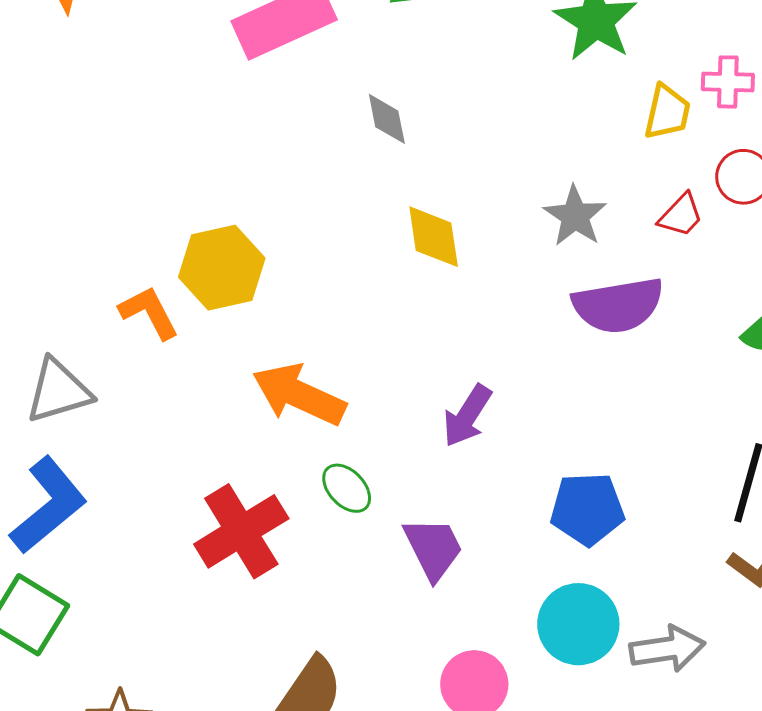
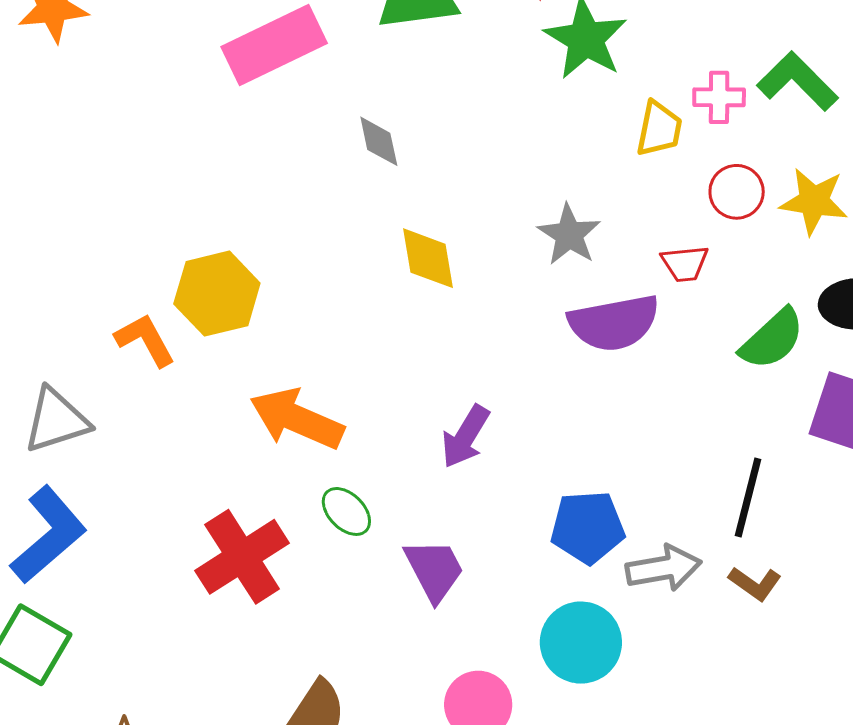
red trapezoid: (681, 215) -> (685, 263), moved, turned 42
gray arrow: (667, 649) -> (664, 568), moved

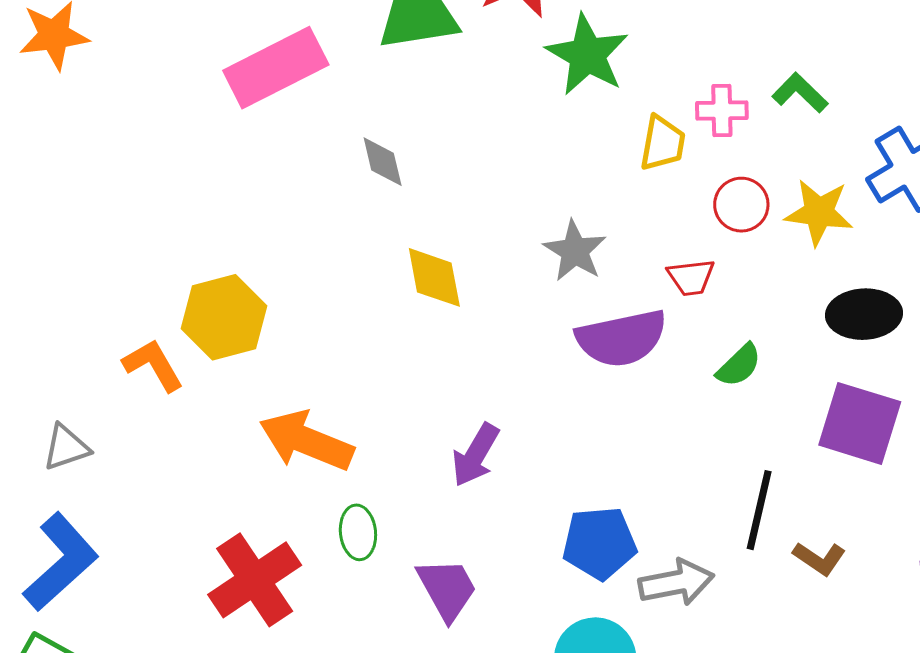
green L-shape: (798, 81) -> (800, 93), size x0.7
green semicircle: (772, 339) -> (739, 365), moved, size x0.7
gray triangle: (56, 420) -> (66, 447), size x0.7
green ellipse: (346, 511) -> (358, 532), turned 40
brown L-shape: (755, 584) -> (819, 558), moved

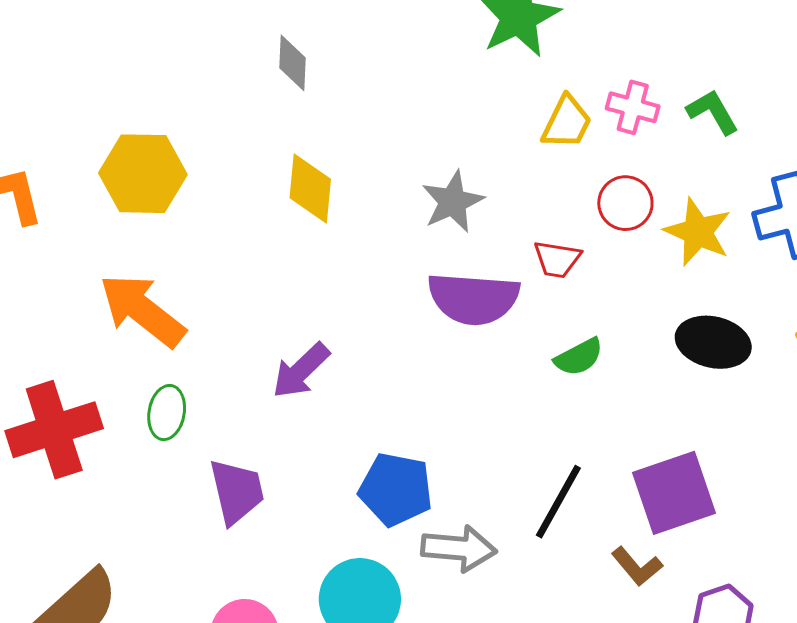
yellow hexagon: (224, 317) -> (143, 174), moved
purple square: (860, 423) -> (674, 493), moved, turned 38
brown L-shape: (819, 558) -> (637, 566), moved

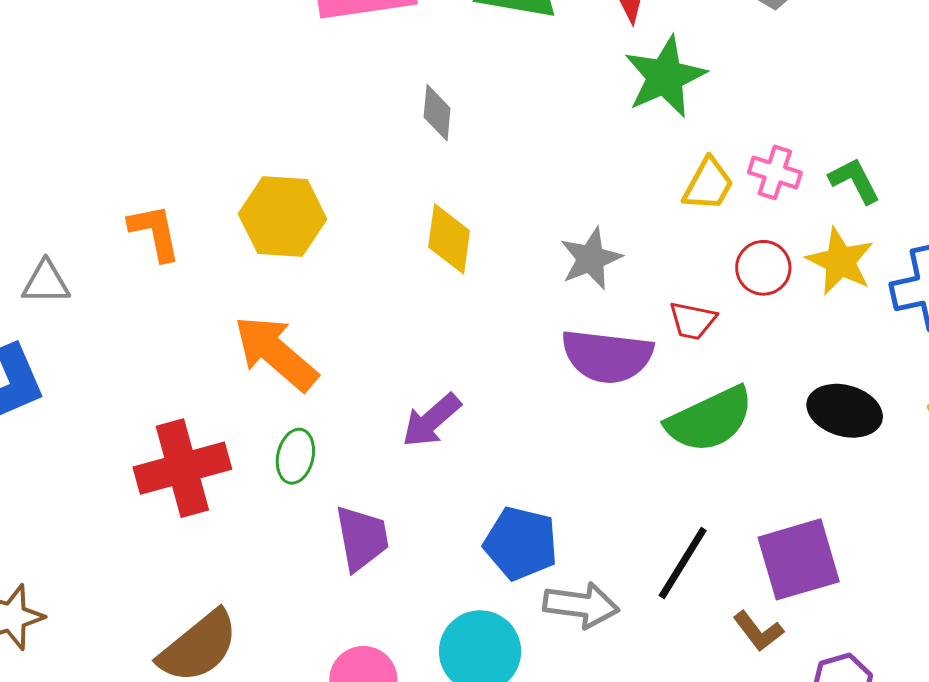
yellow star: (698, 232) -> (840, 261), moved
green semicircle: (579, 357) -> (710, 419), size x1.8

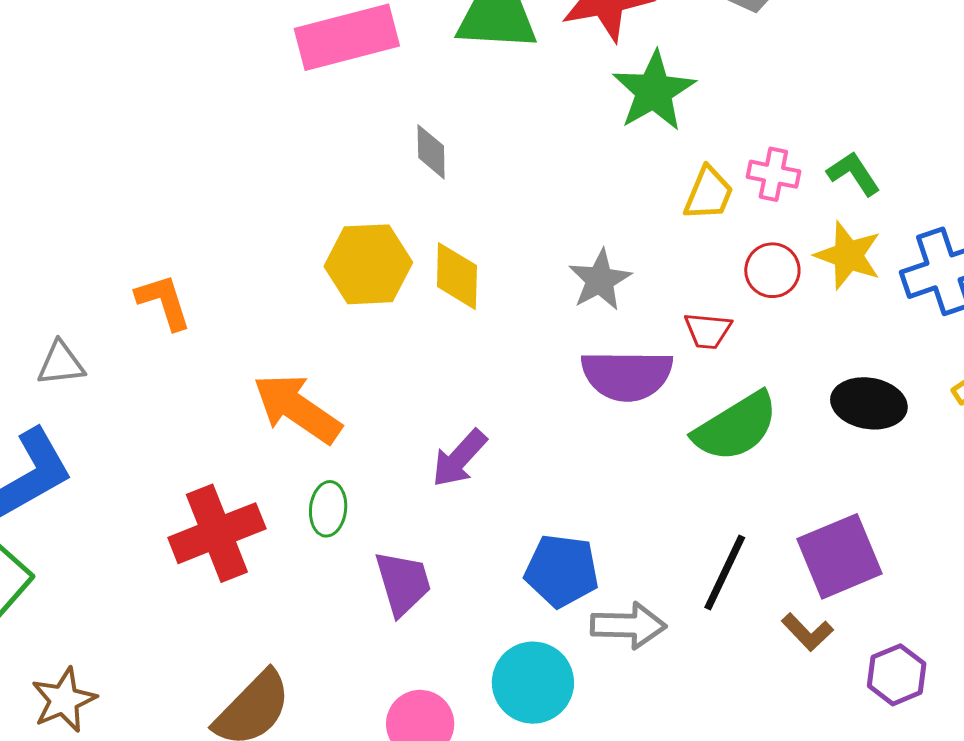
yellow hexagon: (283, 216) -> (368, 264), moved

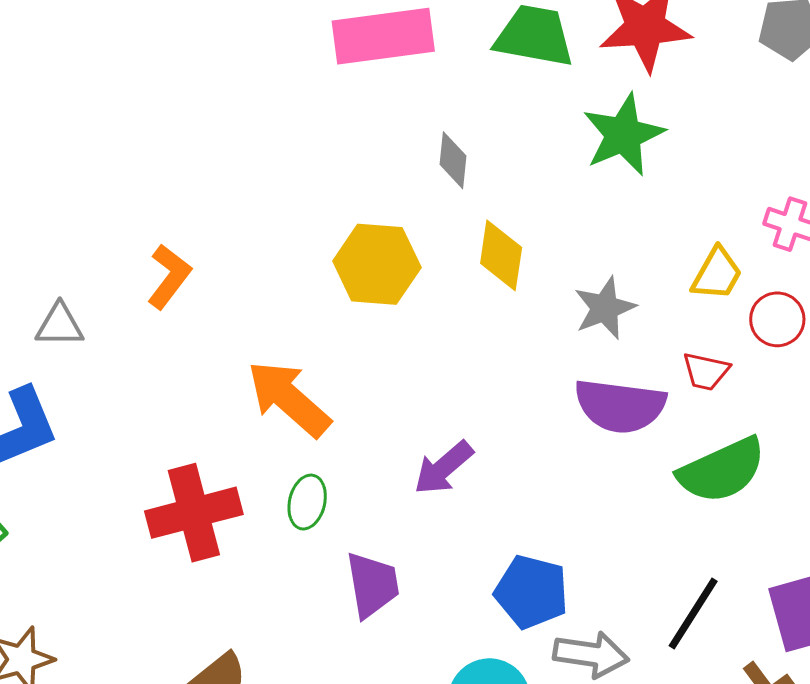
green star: (654, 91) -> (623, 135), moved
yellow trapezoid: (709, 194) -> (717, 274), moved
yellow diamond: (457, 276) -> (501, 255), moved
orange L-shape: (164, 302) -> (169, 276), turned 48

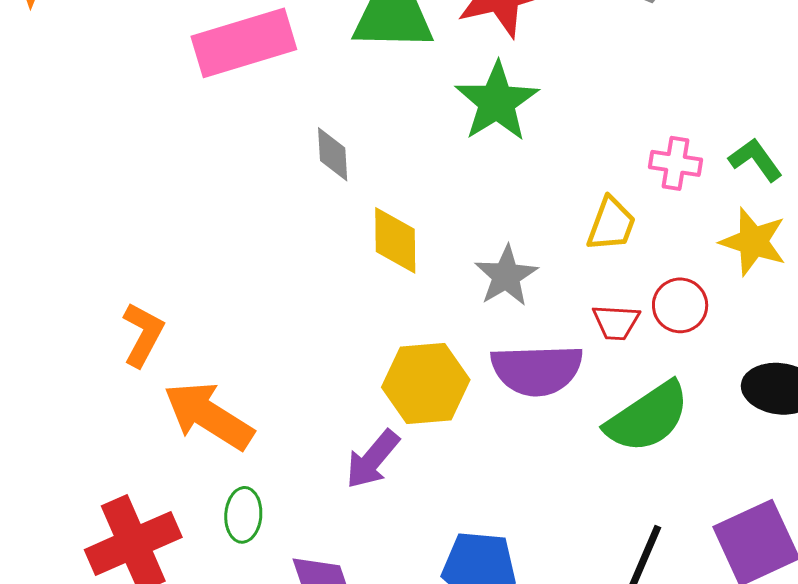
yellow hexagon: (377, 264) -> (426, 384), moved
orange L-shape: (169, 276) -> (143, 335), moved
red circle: (777, 319) -> (680, 305), moved

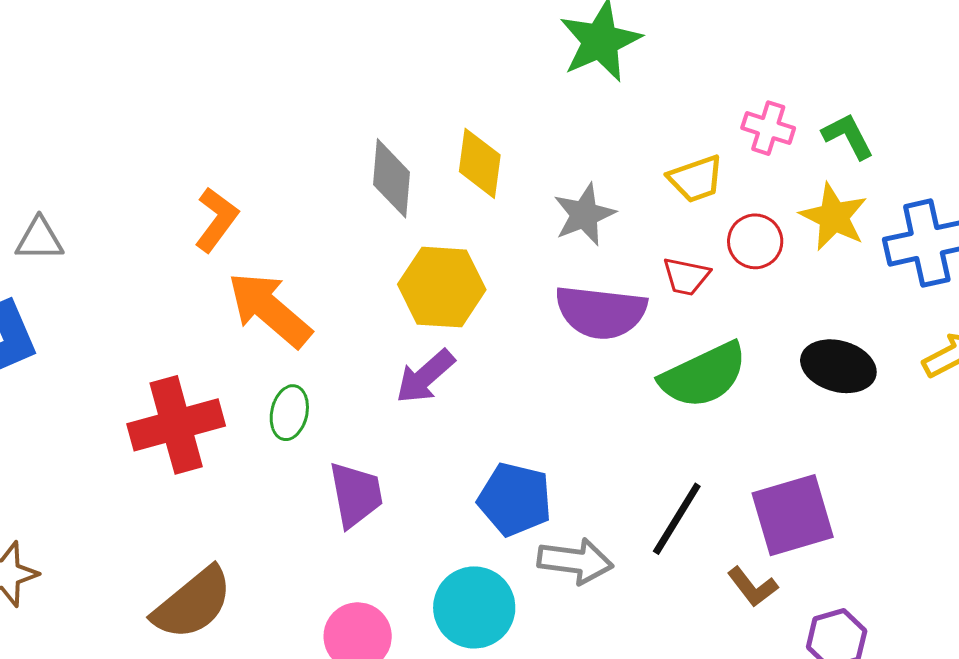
gray diamond: (333, 154) -> (391, 178), moved, size x1.4
yellow trapezoid: (611, 224) -> (696, 179), turned 42
red circle: (680, 305) -> (755, 241), moved
yellow hexagon: (426, 384) -> (442, 287), moved

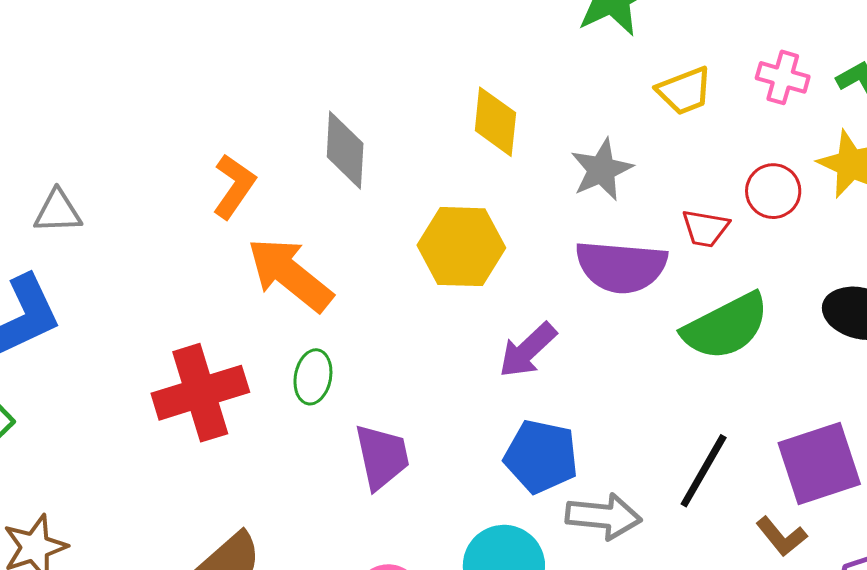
gray diamond: (391, 178) -> (345, 150), moved
yellow trapezoid: (696, 179) -> (684, 91), moved
purple arrow: (425, 377) -> (528, 350), moved

